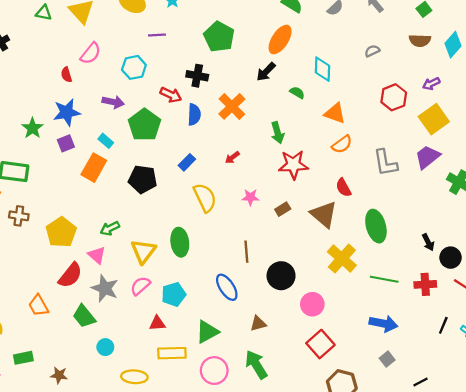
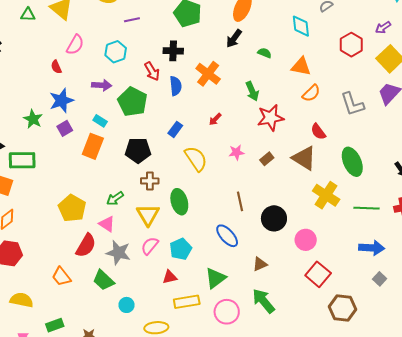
cyan diamond: (322, 69) -> (301, 26), moved
red arrow: (171, 95) -> (152, 71), turned 42
brown cross: (19, 216) -> (150, 181), moved

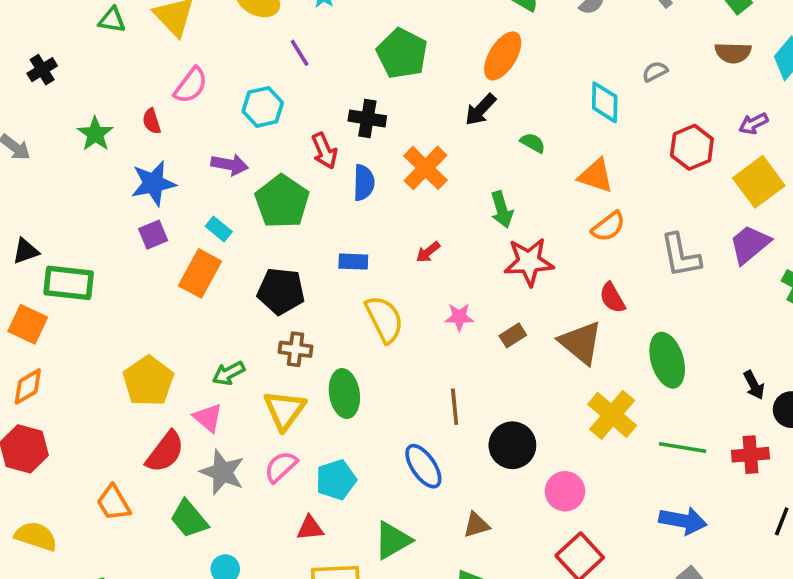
purple line: (132, 20) -> (300, 53), turned 63
green star: (33, 119) -> (95, 134), moved
blue rectangle: (175, 129) -> (353, 262), turned 49

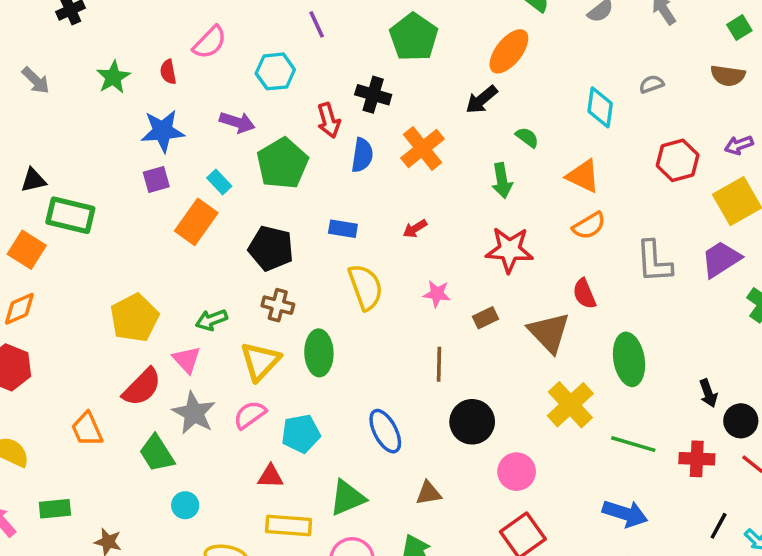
green arrow: (502, 210) -> (502, 181), moved
brown line: (455, 407) -> (439, 364), moved

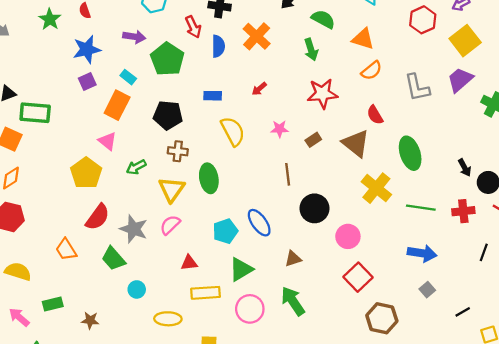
green semicircle: (527, 137) -> (323, 19), size x1.5
pink triangle: (187, 360) -> (107, 141), moved
cyan pentagon: (301, 434) -> (225, 231), moved

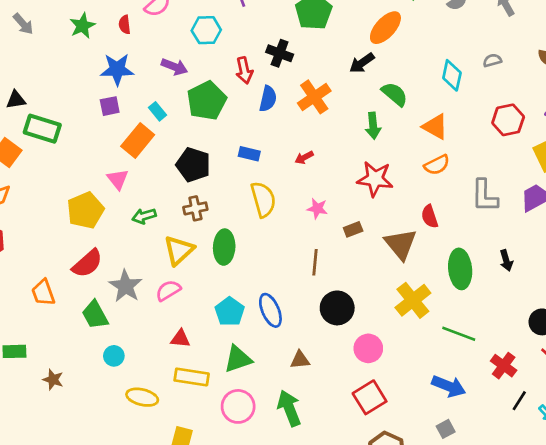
brown cross: (178, 151) -> (195, 208), turned -30
black arrow: (465, 168) -> (506, 260), moved
red cross: (463, 211) -> (504, 366), moved, turned 30
cyan pentagon: (225, 231) -> (230, 312), turned -30

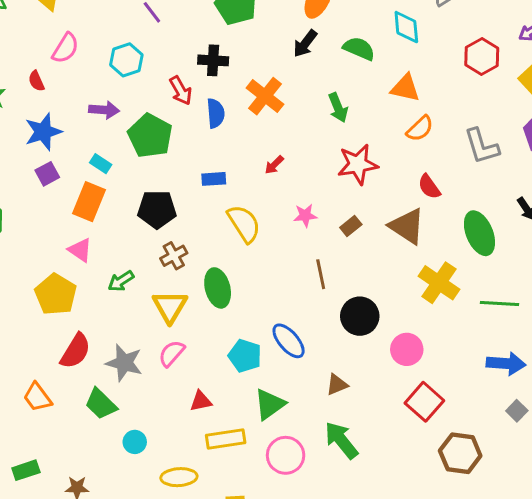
green semicircle: (395, 94) -> (359, 49), moved

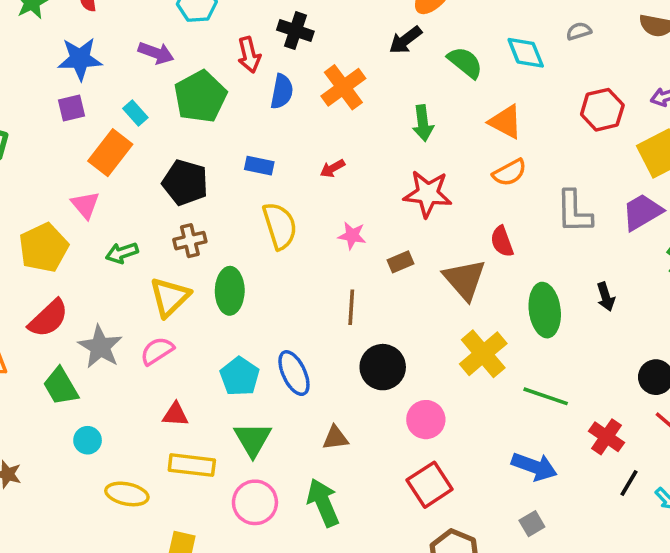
cyan diamond: (406, 27) -> (526, 53), turned -32
green triangle: (270, 404) -> (253, 439), turned -40

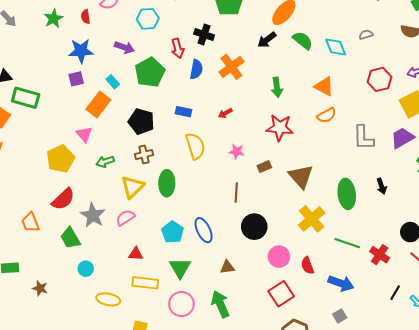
green semicircle: (465, 62) -> (303, 40), moved
red semicircle: (502, 241) -> (307, 266), moved
red cross: (607, 437) -> (380, 255), moved

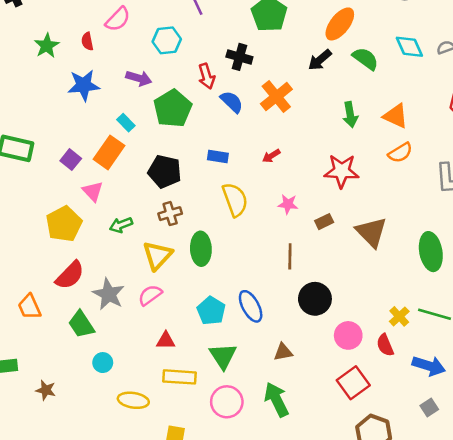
cyan diamond: (336, 47) -> (409, 47), moved
blue semicircle: (196, 69) -> (232, 102), turned -54
purple square: (76, 79) -> (71, 160), moved, turned -35
green arrow: (277, 87) -> (350, 115), moved
yellow cross: (312, 219) -> (399, 316), moved, size x0.6

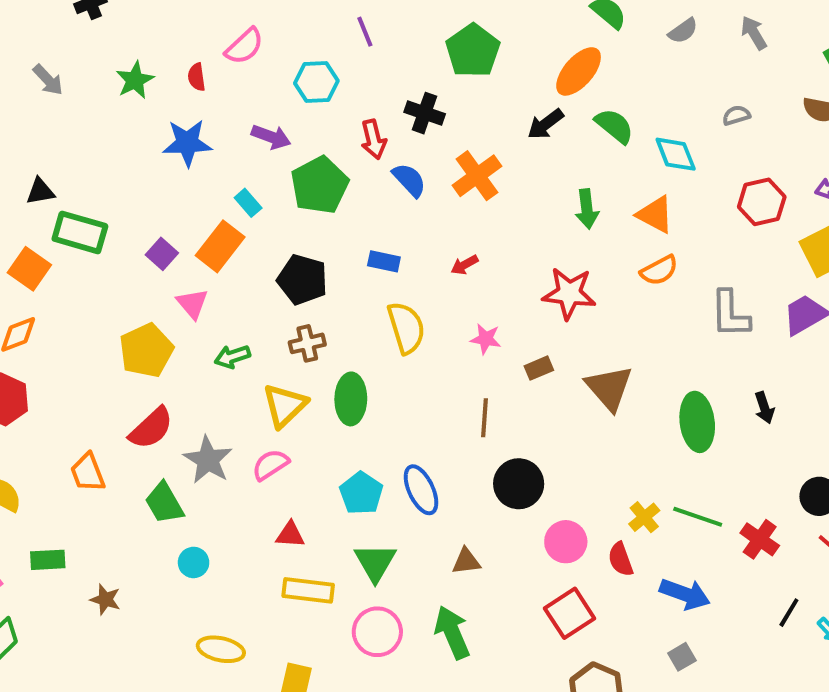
cyan diamond: (409, 47) -> (676, 154), moved
yellow ellipse: (133, 400) -> (221, 649), moved

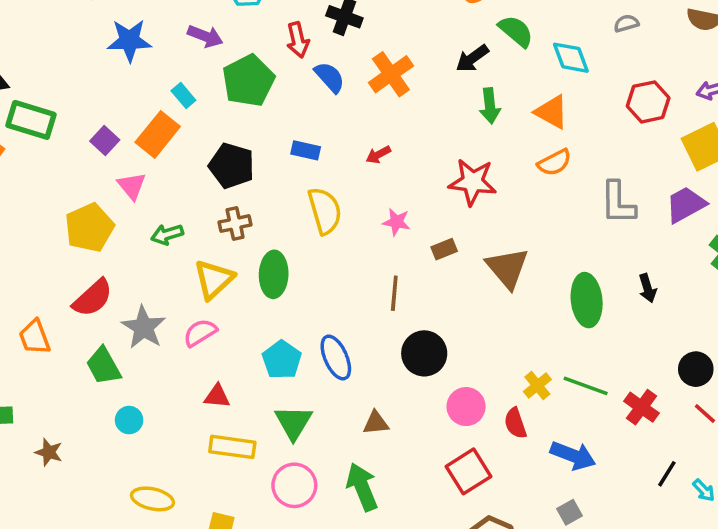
black arrow: (545, 124) -> (472, 58), moved

